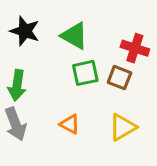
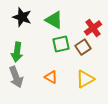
red cross: (135, 48) -> (93, 28), turned 36
brown square: (119, 78) -> (83, 47), turned 35

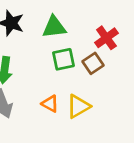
green triangle: (54, 20) -> (54, 27), turned -36
yellow triangle: (85, 79) -> (78, 106), moved

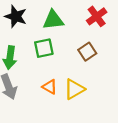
red cross: (106, 38) -> (97, 16), moved
green square: (63, 59) -> (44, 48), moved

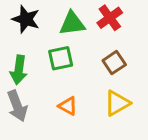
red cross: (97, 16) -> (110, 18), moved
yellow triangle: (74, 89) -> (117, 103), moved

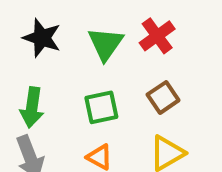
green triangle: (72, 23) -> (105, 44), turned -48
green square: (61, 58) -> (101, 107), moved

